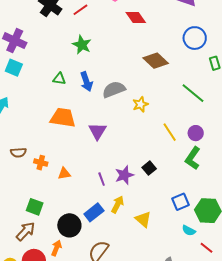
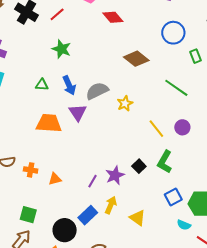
purple triangle: (98, 131) -> (78, 113), moved
green L-shape: (193, 158) -> (165, 162), moved
purple line: (102, 179) -> (93, 181), turned 56

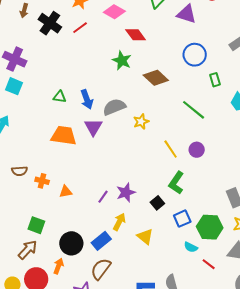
green star: (61, 49) -> (122, 60), moved
black square: (139, 166) -> (157, 203), moved
blue rectangle: (88, 215) -> (101, 241), moved

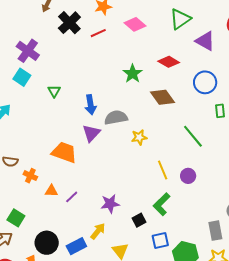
red diamond: (136, 35) -> (169, 62), moved, turned -35
green triangle: (60, 97) -> (54, 91), moved, turned 40
orange trapezoid: (64, 136) -> (64, 152), moved
purple line: (103, 197) -> (72, 197), moved

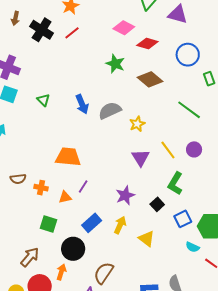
pink diamond: (135, 24) -> (124, 28), moved
purple triangle: (91, 133) -> (141, 158), moved
purple line: (72, 197) -> (83, 186), moved
green square: (16, 218) -> (49, 224), moved
blue rectangle: (76, 246) -> (92, 223), moved

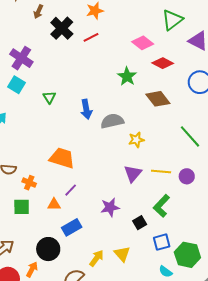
yellow line: (168, 150) -> (161, 172), turned -60
orange triangle: (65, 197) -> (54, 204), moved
green square: (49, 224) -> (22, 207), moved, turned -30
yellow arrow: (120, 225) -> (97, 258), moved

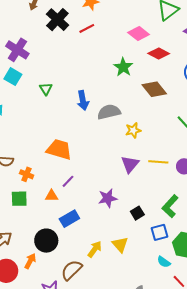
green L-shape: (161, 206) -> (170, 206), moved

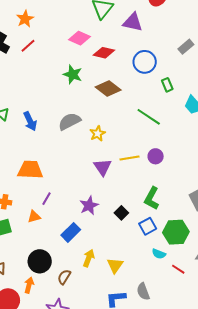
blue arrow: (83, 100) -> (30, 121), moved
blue rectangle: (69, 219) -> (71, 232), moved
yellow triangle: (120, 245) -> (115, 265), moved, turned 30
brown semicircle: (72, 270) -> (64, 277), moved, size x0.7

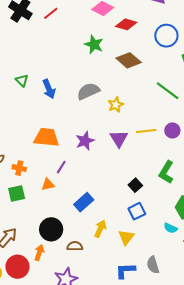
purple star: (89, 206) -> (85, 141), moved
blue square: (148, 226) -> (137, 211), moved
brown semicircle: (64, 277) -> (75, 246), turned 56

